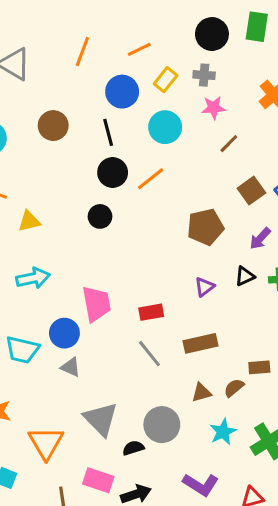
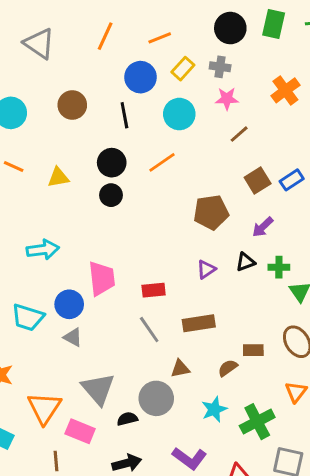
black circle: (113, 173) -> (112, 163), moved
yellow triangle: (29, 221) -> (58, 177), moved
brown triangle: (202, 393) -> (180, 369), moved
pink rectangle: (98, 480) -> (80, 431), moved

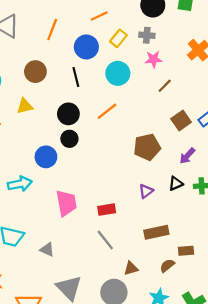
orange line: (105, 36) -> (52, 29), moved
yellow triangle: (58, 177) -> (25, 106), moved
blue circle: (69, 304) -> (46, 157), moved
brown rectangle: (199, 323) -> (156, 232), moved

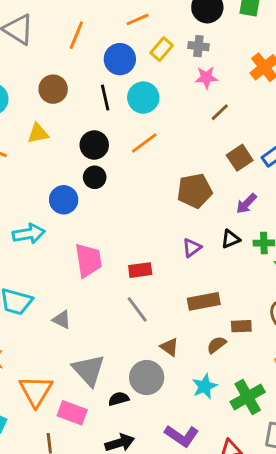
cyan circle: (118, 73) -> (143, 98), moved
brown triangle: (131, 268) -> (169, 347), turned 49

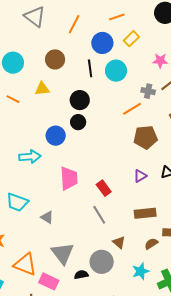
gray cross: (198, 46) -> (148, 91), moved
orange line: (144, 143) -> (132, 109), moved
red rectangle: (140, 270) -> (104, 188), turned 56
orange triangle: (36, 391) -> (25, 264), turned -45

